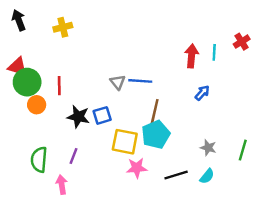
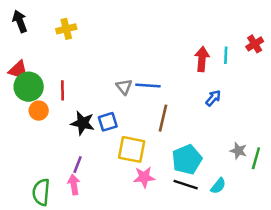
cyan pentagon: (156, 135) -> (187, 160), moved
gray star: (208, 148) -> (238, 151), moved
green semicircle: (39, 160) -> (41, 192), moved
black line: (176, 175) -> (186, 185), turned 35
pink arrow: (62, 185) -> (74, 185), moved

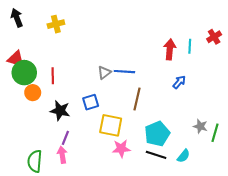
gray triangle: (124, 87) -> (104, 73), turned 32
black star: (83, 123) -> (60, 111), moved

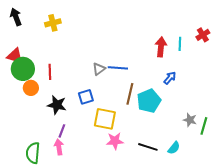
cyan pentagon: (157, 134) -> (149, 101), moved

